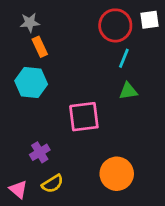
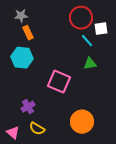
white square: (150, 20) -> (101, 29), moved
cyan line: (124, 58) -> (87, 41), turned -64
pink square: (84, 117) -> (59, 82), turned 30
yellow semicircle: (53, 184) -> (37, 129), turned 63

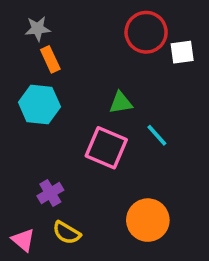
cyan line: (87, 41) -> (157, 135), moved
green triangle: (90, 64) -> (121, 103), moved

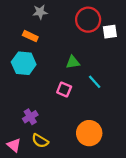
gray star: (38, 29) -> (40, 12), moved
orange rectangle: (50, 59) -> (30, 36), turned -40
pink square: (106, 148) -> (64, 89), size x0.6

